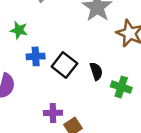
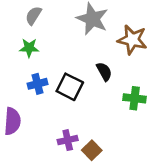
green star: (19, 30) -> (29, 48), moved
black semicircle: (96, 71) -> (104, 72), moved

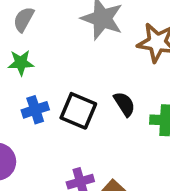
black semicircle: (104, 72) -> (124, 104), moved

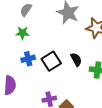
black square: (78, 111) -> (51, 61), turned 30

